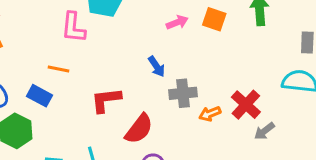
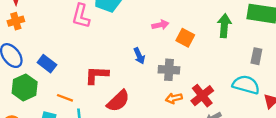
orange square: (214, 19) -> (185, 38), moved
orange line: (59, 69) -> (65, 98), moved
gray cross: (183, 93) -> (169, 70), moved

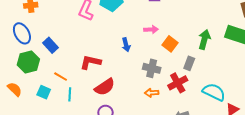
blue arrow: (139, 56) -> (126, 45), moved
gray rectangle: (256, 56) -> (189, 63), moved
red cross: (202, 96) -> (178, 83), moved

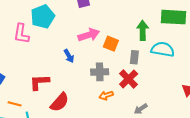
pink arrow: (151, 30) -> (89, 35), size x1.5
cyan semicircle: (214, 92) -> (163, 49), moved

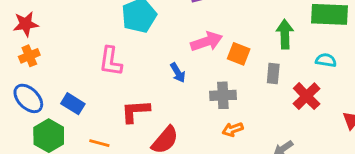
pink L-shape: (21, 34) -> (111, 61), moved
cyan semicircle: (163, 49) -> (326, 60), moved, size x0.6
red cross: (129, 79) -> (307, 96), moved

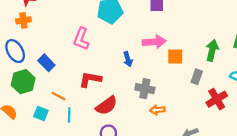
orange square: (239, 54) -> (175, 57), turned -35
gray cross: (223, 95) -> (145, 89), moved

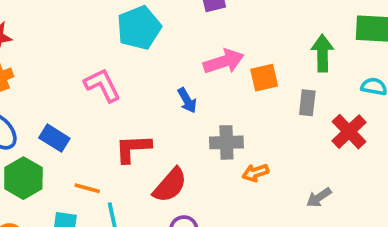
pink L-shape: (81, 39) -> (102, 85), turned 145

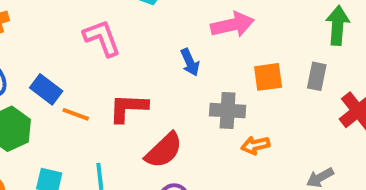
orange square: (264, 78) -> (268, 77), moved
orange line: (87, 188) -> (76, 114), moved

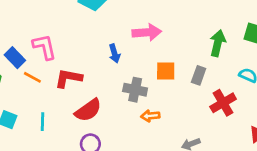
pink L-shape: (102, 38) -> (44, 47), moved

